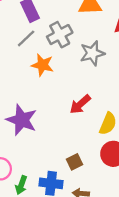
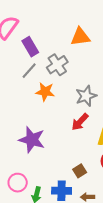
gray star: (92, 53) -> (86, 96), moved

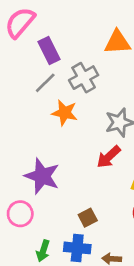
brown square: (80, 171) -> (88, 218), moved
pink circle: (18, 183) -> (20, 214), moved

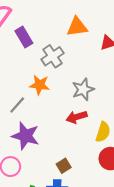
gray line: (45, 83) -> (17, 105), moved
red arrow: (109, 157) -> (77, 117), turned 30

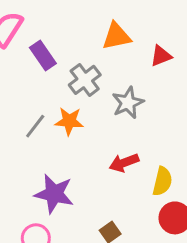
gray star: (83, 89) -> (128, 103), moved
gray line: (17, 105) -> (35, 126), moved

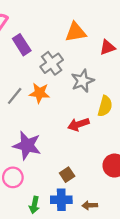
yellow semicircle: (162, 181) -> (105, 106), moved

